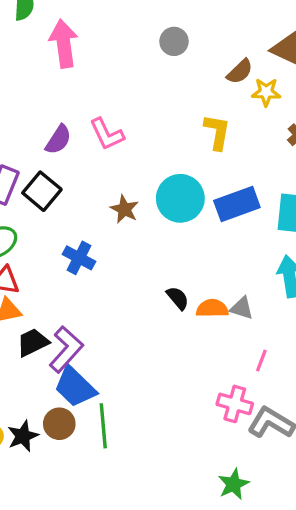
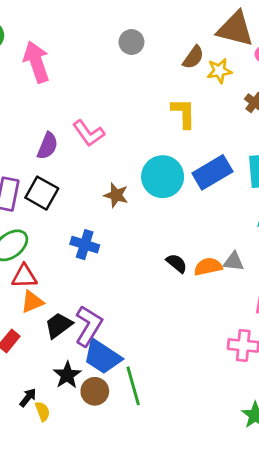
black star: (23, 436) -> (67, 375), moved

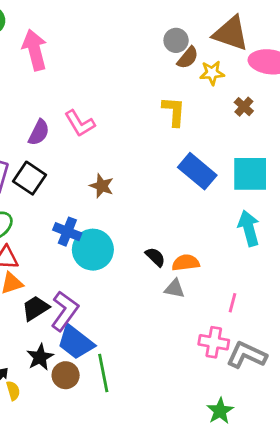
gray circle: (131, 42) -> (176, 40), moved
blue rectangle: (212, 172) -> (197, 171), turned 66
cyan circle: (163, 177) -> (93, 250), moved
gray triangle: (234, 262) -> (175, 289), moved

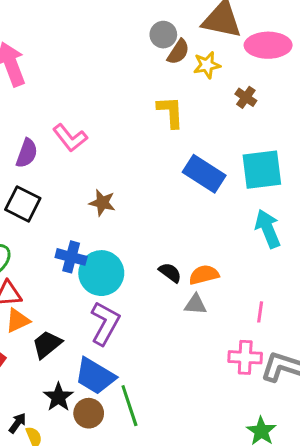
purple L-shape: (65, 311) -> (105, 323), moved

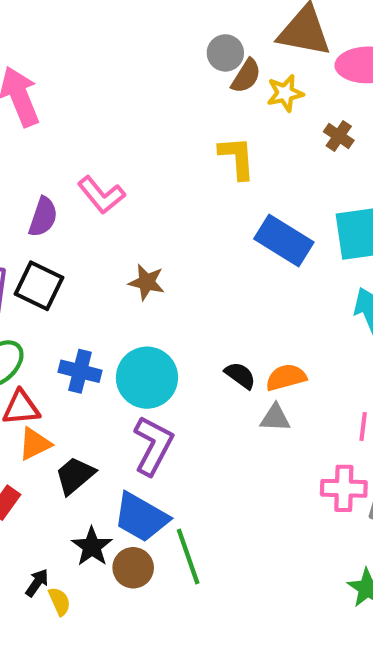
blue cross: (71, 257) -> (80, 371), moved

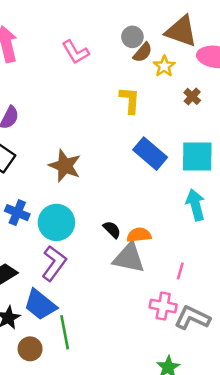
yellow star: (285, 93) -> (164, 66), turned -30
pink L-shape: (101, 195) -> (76, 52), moved
brown star: (147, 282) -> (65, 166), size x1.5
gray triangle: (275, 418) -> (129, 258), size x1.8
brown circle: (133, 568) -> (30, 349), moved

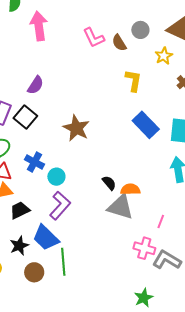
brown semicircle: (143, 52) -> (119, 43), moved, turned 102
cyan circle: (56, 222) -> (56, 177), moved, size x0.6

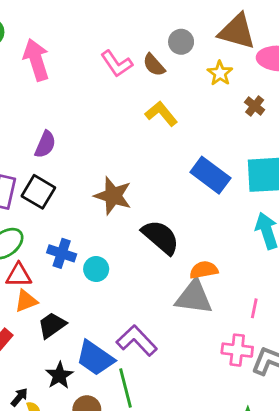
yellow L-shape: (133, 80) -> (161, 114), moved, turned -40
black semicircle: (109, 183) -> (161, 237), moved, size x1.8
purple L-shape: (60, 206) -> (137, 341), moved, turned -76

